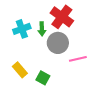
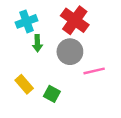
cyan cross: (22, 29) -> (27, 21), moved
green arrow: (42, 29) -> (37, 43), moved

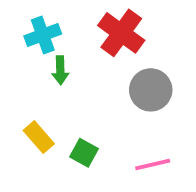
gray circle: (70, 52) -> (151, 90), moved
pink line: (94, 71) -> (153, 165), moved

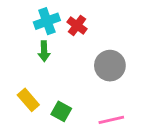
red cross: (121, 33) -> (77, 25), moved, size x0.6
cyan cross: (43, 35) -> (47, 21), moved

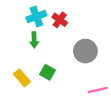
green square: (61, 111) -> (48, 72), moved
pink line: (111, 120) -> (98, 90), moved

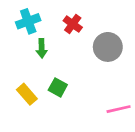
cyan cross: (36, 16) -> (28, 21), moved
gray circle: (85, 51) -> (108, 47), moved

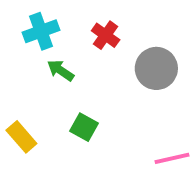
green arrow: (42, 48) -> (61, 70), turned 126
yellow rectangle: (27, 94) -> (21, 137), moved

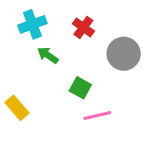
green square: (84, 127) -> (80, 88), moved
pink line: (172, 158) -> (97, 116), moved

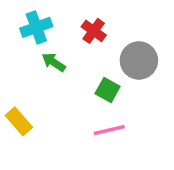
green square: (80, 88) -> (108, 90), moved

